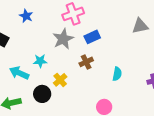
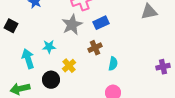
cyan arrow: (19, 73) -> (28, 59), turned 48
cyan semicircle: (117, 74) -> (113, 64), moved

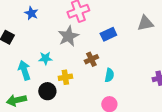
blue rectangle: (101, 23) -> (108, 34), moved
yellow cross: (69, 66) -> (65, 77), turned 32

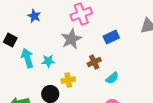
cyan arrow: (24, 70) -> (27, 58), moved
cyan semicircle: (109, 75) -> (112, 78), turned 40

